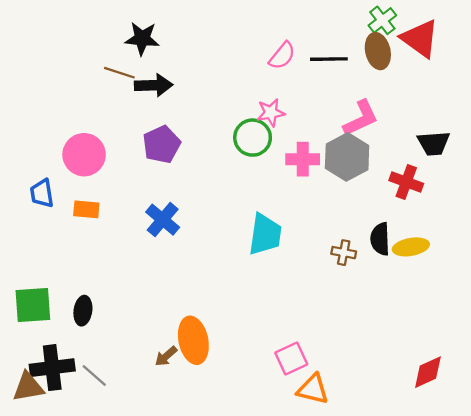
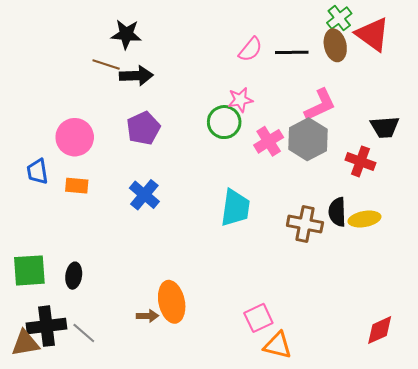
pink cross: (303, 159) -> (269, 141), turned -32
brown cross: (344, 253) -> (305, 224), size x1.6
brown arrow: (166, 356) -> (147, 316), turned -140

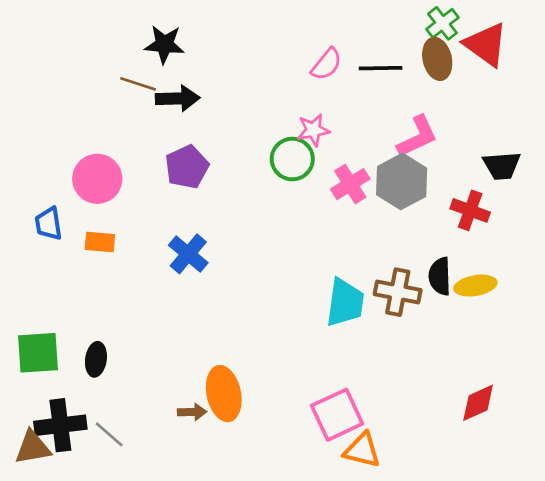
cyan trapezoid: (235, 208) -> (345, 303), moved
pink square: (258, 318) -> (337, 415), size x1.4
red diamond: (380, 330) -> (478, 403), moved

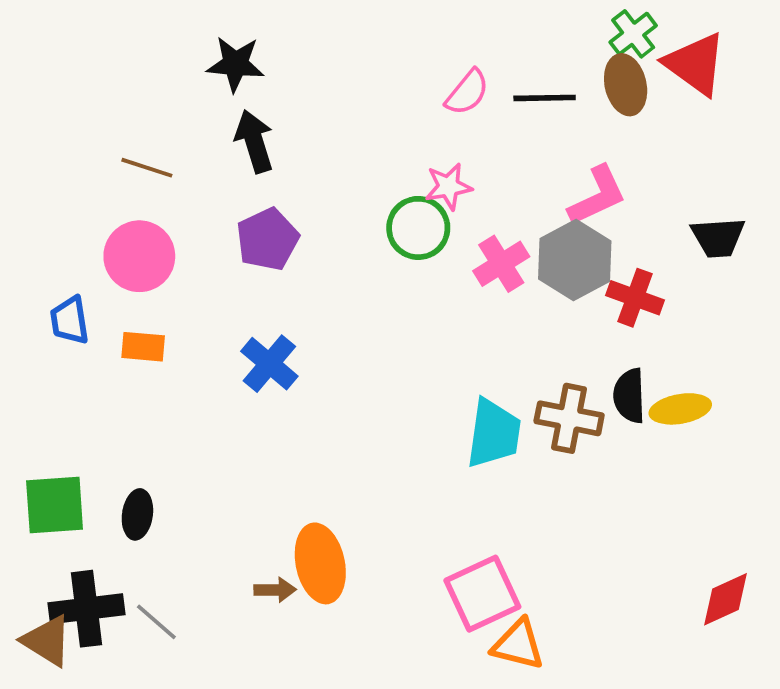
brown line: (138, 84) -> (147, 168), moved
black arrow: (178, 98) -> (254, 141), turned -105
red cross: (470, 210) -> (635, 298), moved
red diamond: (478, 403) -> (725, 599), moved
brown triangle: (33, 448) -> (47, 641), turned 42

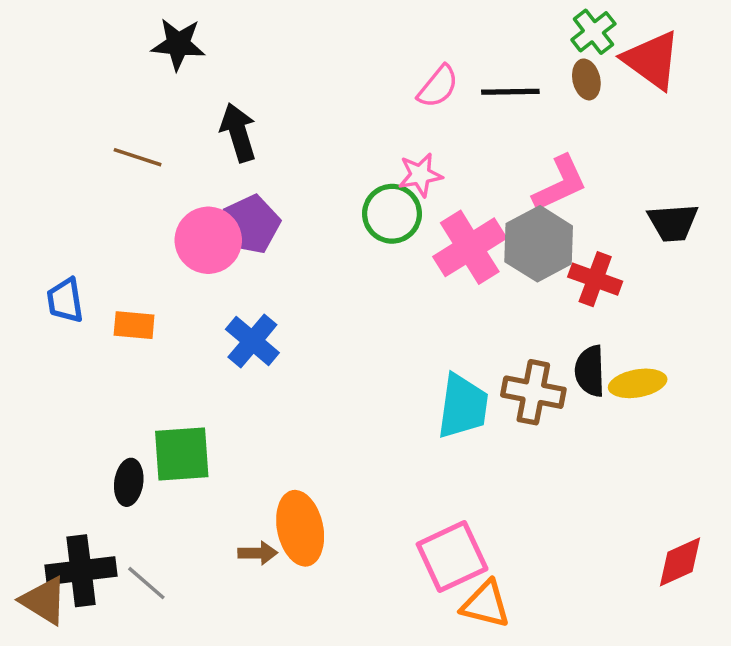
black star: (235, 64) -> (178, 44), moved
brown ellipse: (626, 85) -> (586, 79), size x0.7
pink circle: (139, 256) -> (208, 240), moved
pink cross: (501, 264) -> (470, 247), size x1.4
green square: (55, 505) -> (182, 454), moved

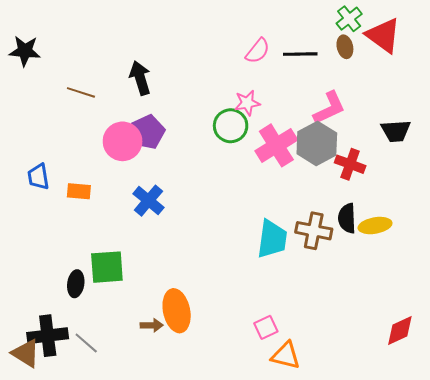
black star: (178, 44) -> (25, 51), moved
pink square: (452, 557) -> (266, 327), size x0.6

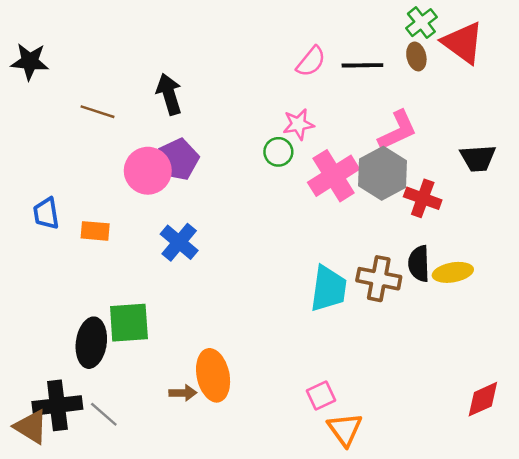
green circle: (231, 126) -> (278, 152), size x0.7
black ellipse: (76, 284) -> (91, 343), size x1.5
orange triangle: (286, 355) -> (345, 429), turned 40

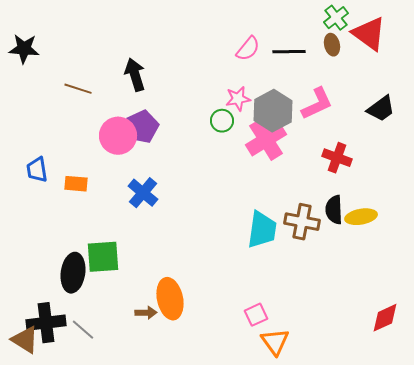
black trapezoid: (478, 158) -> (381, 109), moved, turned -32
gray hexagon: (383, 173) -> (273, 111), moved

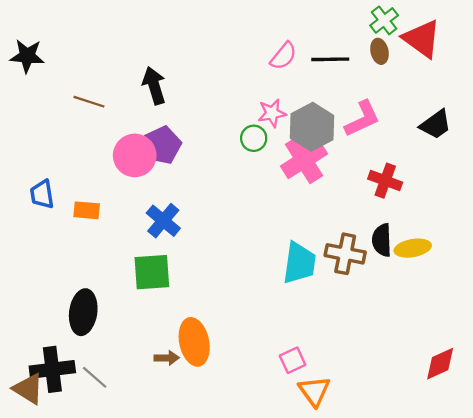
green square: (103, 257) -> (152, 272), moved

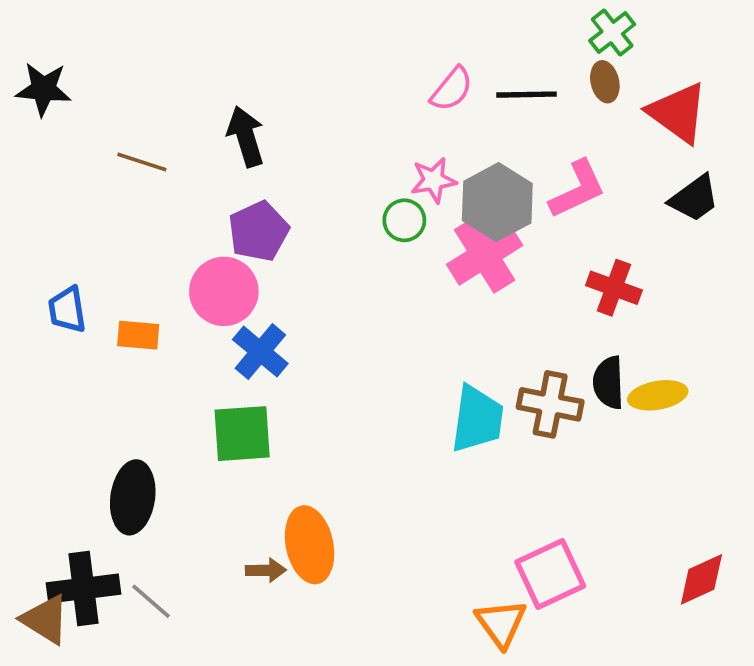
red triangle: (422, 39) -> (678, 113), moved
pink circle: (135, 155) -> (224, 291), moved
pink square: (293, 360) -> (550, 574), moved, size x1.6

